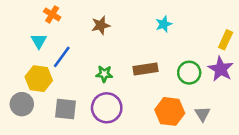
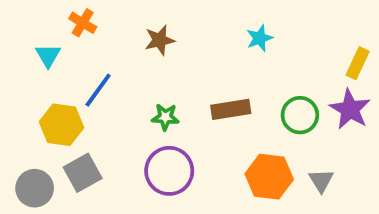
cyan triangle: (39, 41) -> (48, 56), moved
gray circle: (22, 104) -> (35, 188), moved
gray square: (65, 109) -> (83, 173), moved, turned -35

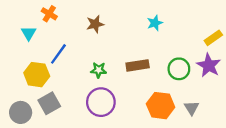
yellow rectangle: (358, 63) -> (213, 38), turned 30

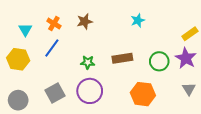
orange cross: (49, 14) -> (54, 23), moved
yellow hexagon: (37, 75) -> (18, 59), moved
gray square: (49, 103) -> (55, 93), moved
gray triangle: (192, 108) -> (189, 89), moved

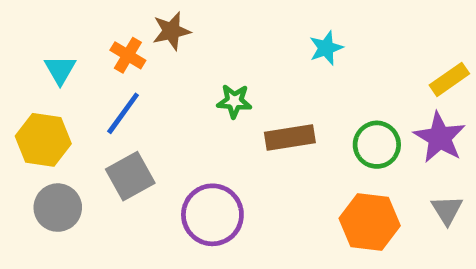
brown star: (85, 21) -> (171, 31), moved
green star: (88, 62) -> (234, 101), moved
gray square: (55, 93) -> (130, 176), moved
orange hexagon: (143, 94) -> (370, 222), moved
gray circle: (18, 100) -> (58, 208), moved

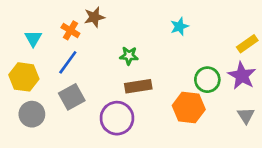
brown rectangle: (290, 137) -> (138, 86), moved
orange hexagon: (370, 222) -> (189, 108), moved

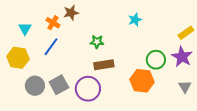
gray square: (72, 97) -> (59, 85), moved
gray circle: (32, 114) -> (35, 86), moved

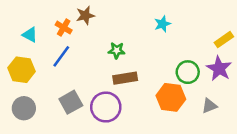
cyan triangle: (25, 29) -> (30, 35), turned -32
gray circle: (35, 86) -> (24, 108), moved
gray triangle: (185, 87) -> (209, 106), moved, turned 40

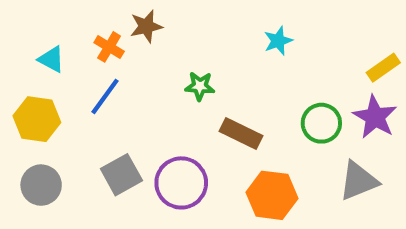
brown rectangle: (125, 78) -> (241, 134), moved, turned 35
orange hexagon: (171, 97) -> (272, 195), moved
gray triangle: (209, 106) -> (358, 181), size x1.5

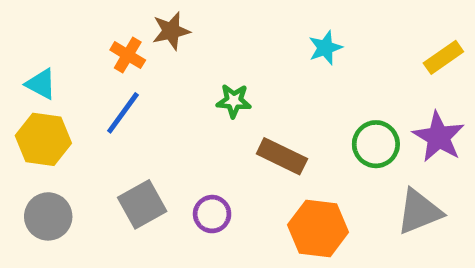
cyan triangle: (51, 59) -> (41, 84), moved
yellow rectangle: (383, 68) -> (443, 57), moved
purple circle: (181, 183) -> (212, 214), size x0.6

